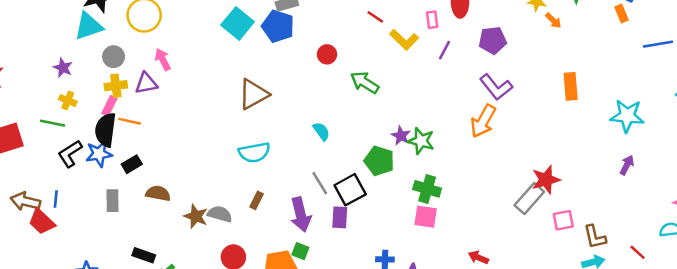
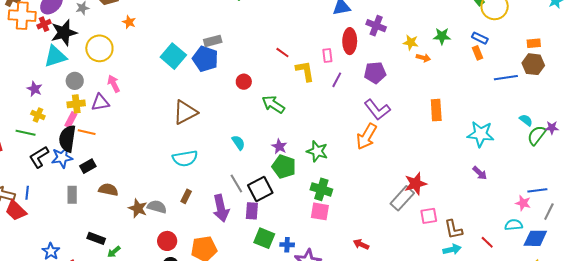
orange arrow: (553, 21) -> (423, 58), turned -32
yellow L-shape: (404, 40) -> (305, 71), turned -145
purple star: (401, 136) -> (279, 146), moved
purple arrow: (627, 165) -> (480, 173), turned 105
green square: (300, 251) -> (264, 238), moved, size x1.5

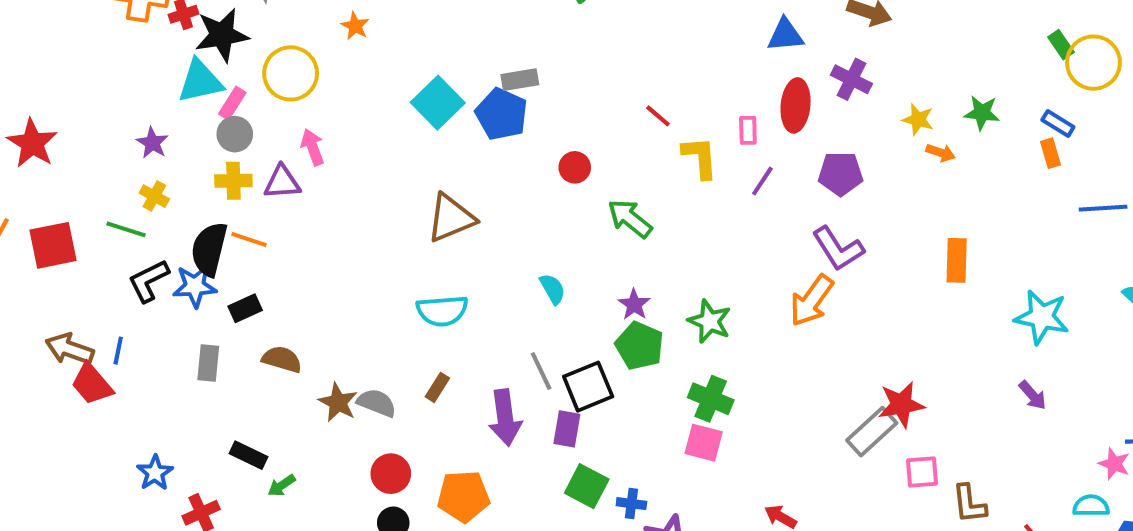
pink rectangle: (71, 120) -> (232, 103), moved

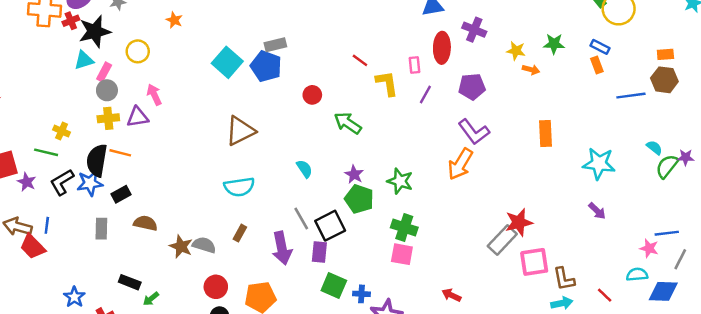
yellow circle: (291, 73) -> (138, 51), size x0.7
cyan triangle: (200, 81) -> (84, 60), size x0.7
purple star: (152, 143) -> (27, 182), moved
pink square: (922, 472) -> (534, 262), size x1.4

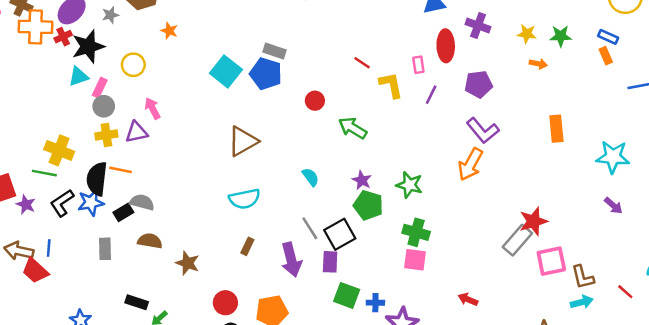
gray rectangle: (275, 45) -> (274, 51), turned 35
yellow star: (516, 51) -> (527, 34), moved
yellow cross: (62, 131) -> (59, 150), size x1.6
gray semicircle: (204, 245) -> (142, 202), moved

